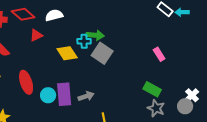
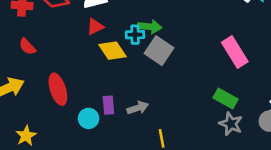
red triangle: (36, 35) -> (95, 27), moved
pink rectangle: (159, 54) -> (235, 52), size x1.6
purple rectangle: (64, 94) -> (108, 105), size x0.6
cyan circle: (48, 95) -> (89, 118), moved

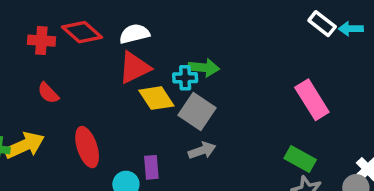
red triangle: (95, 27) -> (134, 68), size x1.5
gray square: (159, 51) -> (197, 112), moved
gray arrow: (138, 108) -> (202, 150), moved

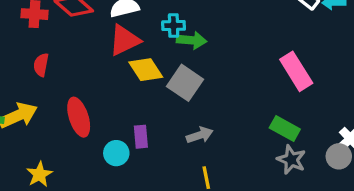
cyan cross: (185, 78) -> (174, 26), moved
red semicircle: (48, 93) -> (41, 65), turned 55
gray arrow: (202, 150) -> (200, 135), moved

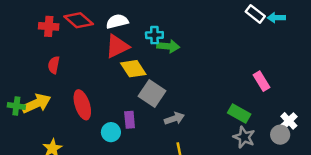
pink rectangle: (296, 71) -> (261, 81), moved, size x0.7
gray square: (185, 83) -> (152, 94), moved

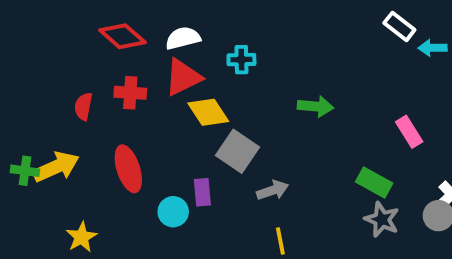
cyan arrow: (276, 18) -> (433, 48), moved
red cross: (49, 26) -> (130, 93), moved
green arrow: (168, 46) -> (316, 106), moved

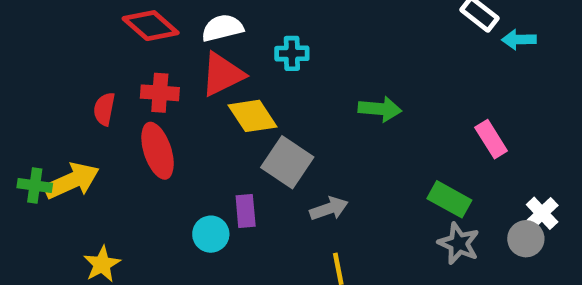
red ellipse: (128, 169) -> (158, 151), moved

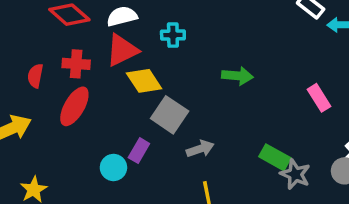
red ellipse: (158, 151) -> (74, 106), turned 48
green rectangle: (449, 199) -> (275, 157), moved
purple rectangle: (246, 211) -> (139, 151), turned 35

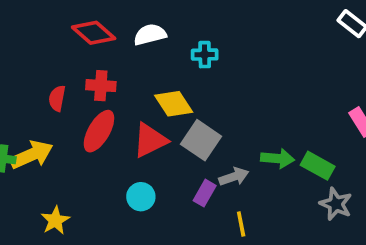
red triangle: (122, 50) -> (150, 140), moved
green arrow: (237, 76) -> (278, 158), moved
purple rectangle: (139, 151) -> (205, 193), moved
green rectangle: (275, 157) -> (318, 166), moved

